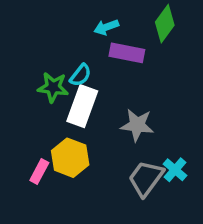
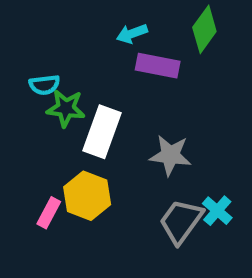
cyan semicircle: (81, 75) -> (44, 85), moved, turned 45

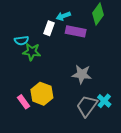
white rectangle: (102, 132) -> (49, 28), moved, size x0.6
pink rectangle: (49, 213) -> (23, 102), turned -64

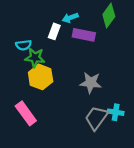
yellow hexagon: (42, 94) -> (41, 77), moved
cyan cross: (104, 101) -> (116, 112), turned -32
pink rectangle: (23, 102) -> (26, 113), size x1.5

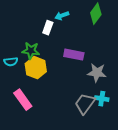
purple rectangle: (84, 35) -> (74, 55), moved
cyan semicircle: (24, 45) -> (11, 62), moved
gray star: (91, 83) -> (97, 73), moved

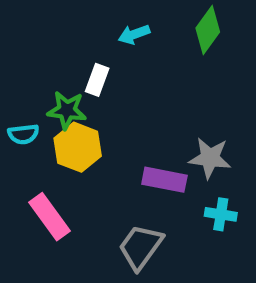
white rectangle: (48, 28) -> (97, 80), moved
purple rectangle: (74, 55) -> (164, 180), moved
gray trapezoid: (85, 104) -> (141, 247), moved

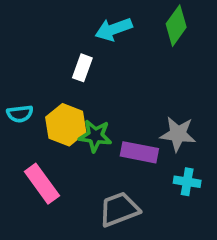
cyan arrow: (134, 34) -> (114, 29), size x1.4
green star: (67, 110) -> (95, 136), moved
gray trapezoid: (141, 247) -> (119, 209), turned 33

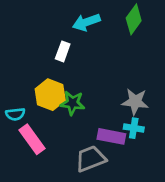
cyan semicircle: (20, 114) -> (15, 114), moved
purple rectangle: (139, 152) -> (111, 136), moved
cyan cross: (187, 182) -> (134, 128), moved

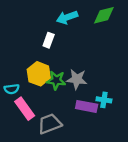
green diamond: (134, 19) -> (104, 15), turned 40
gray star: (135, 102) -> (77, 79), moved
gray trapezoid: (91, 159) -> (50, 124), moved

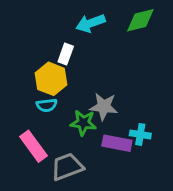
yellow hexagon: (39, 74) -> (51, 79), moved
green star: (56, 80) -> (83, 123), moved
cyan semicircle: (12, 89) -> (47, 105), moved

